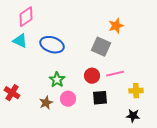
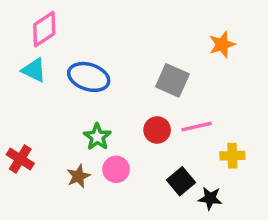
orange star: (116, 26) -> (222, 44), moved
black square: (100, 98) -> (181, 181), moved, turned -35
black star: (133, 116) -> (210, 198), moved

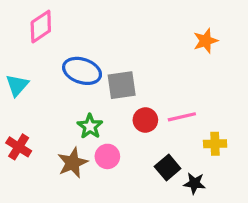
cyan triangle: (34, 70) -> (17, 85), moved, turned 45
gray square: (172, 80) -> (122, 85), moved, turned -32
brown star: (78, 176) -> (73, 163), size x1.4

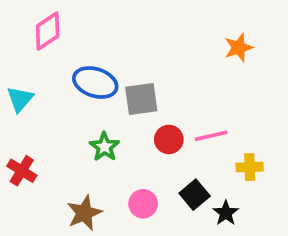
pink circle: (107, 156) -> (143, 204), moved
brown star: (73, 163) -> (84, 213), moved
black star: (194, 183) -> (226, 213), turned 30

